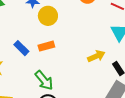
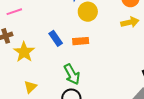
yellow arrow: (96, 56) -> (130, 22), moved

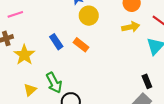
orange rectangle: (81, 41) -> (81, 45), turned 42
green arrow: (72, 74) -> (54, 83), moved

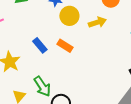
yellow arrow: (131, 27) -> (97, 22), moved

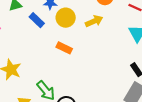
blue rectangle: (40, 45) -> (37, 20), moved

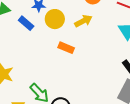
orange rectangle: (64, 48) -> (66, 48), moved

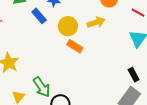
yellow circle: (55, 19) -> (68, 26), moved

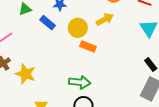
green arrow: (42, 87) -> (80, 82), moved, turned -40

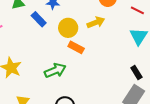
green arrow: (80, 82) -> (55, 70), moved, turned -35

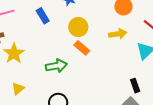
blue rectangle: (39, 19) -> (43, 16), moved
yellow arrow: (96, 22) -> (118, 34), moved

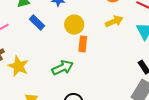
orange rectangle: (82, 48) -> (83, 44), turned 70

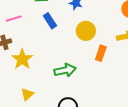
orange rectangle: (83, 44) -> (101, 53), moved

